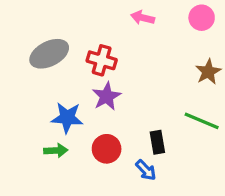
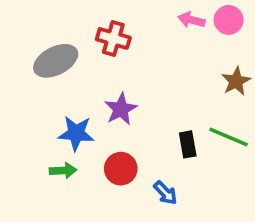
pink arrow: (143, 18) -> (191, 20), moved
red cross: (102, 60) -> (113, 38), moved
black rectangle: (157, 142) -> (188, 144), moved

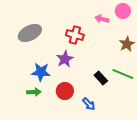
pink arrow: (191, 20) -> (102, 19), moved
red cross: (113, 38) -> (75, 35), moved
black rectangle: (188, 144) -> (101, 78), turned -32

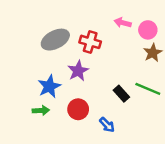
pink circle: (123, 11) -> (148, 30), moved
gray ellipse: (30, 33) -> (55, 40), moved
blue star: (41, 72) -> (49, 86), turned -30

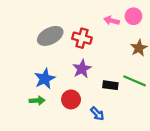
pink circle: (148, 30) -> (133, 16), moved
purple star: (78, 71) -> (82, 69), moved
black rectangle: (121, 94) -> (110, 85), turned -40

